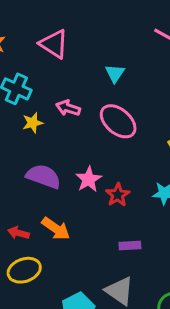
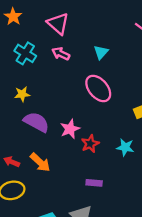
pink arrow: (68, 108) -> (61, 54), moved
yellow star: (33, 123) -> (22, 94), moved

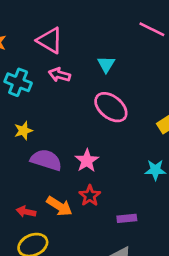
red star: (90, 144) -> (90, 196), moved

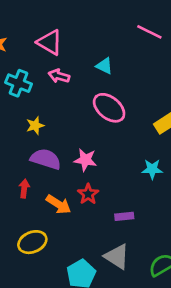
cyan triangle: (106, 64) -> (104, 66), turned -36
yellow star: (23, 131) -> (35, 126), moved
pink star: (87, 161) -> (85, 160), turned -30
red arrow: (26, 212) -> (24, 189), moved, turned 84

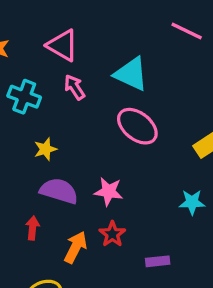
cyan triangle: (104, 66) -> (131, 74), size x1.6
pink arrow: (59, 76) -> (74, 87), turned 42
orange arrow: (58, 204) -> (76, 247), turned -95

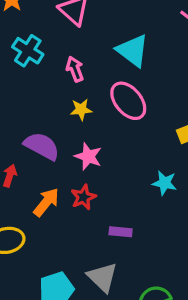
pink arrow: (74, 87) -> (75, 69), moved
yellow star: (45, 149) -> (81, 109), moved

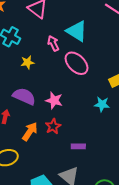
pink arrow: (75, 69) -> (53, 43), moved
yellow star: (81, 109) -> (28, 62), moved
cyan star: (165, 183) -> (102, 104), moved

